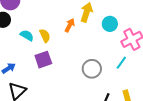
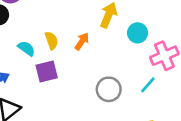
orange arrow: (70, 25) -> (82, 41), moved
cyan semicircle: (27, 35) -> (26, 48), moved

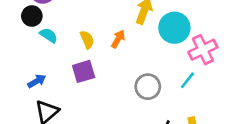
cyan circle: (138, 33) -> (174, 28), size x1.5
cyan semicircle: (26, 48) -> (49, 35), moved

